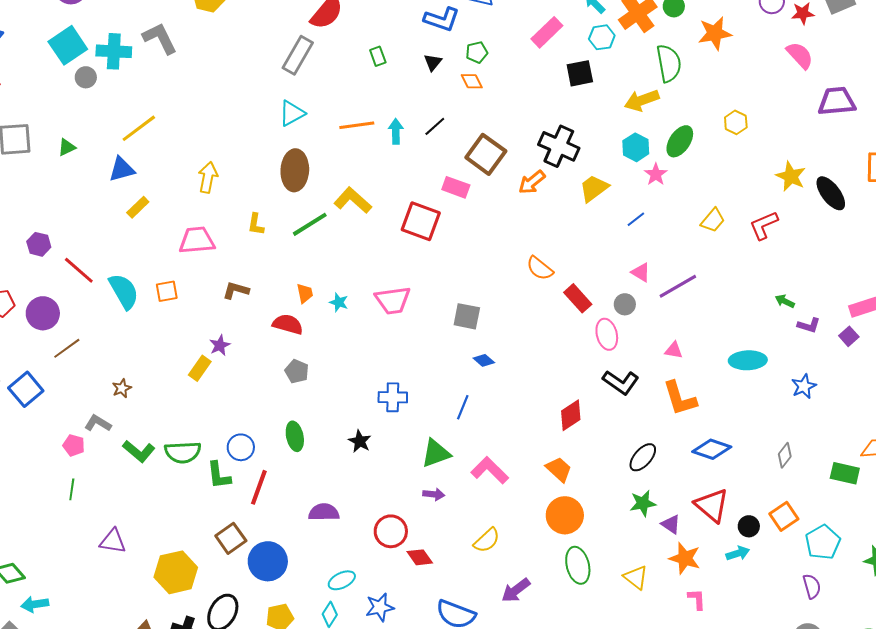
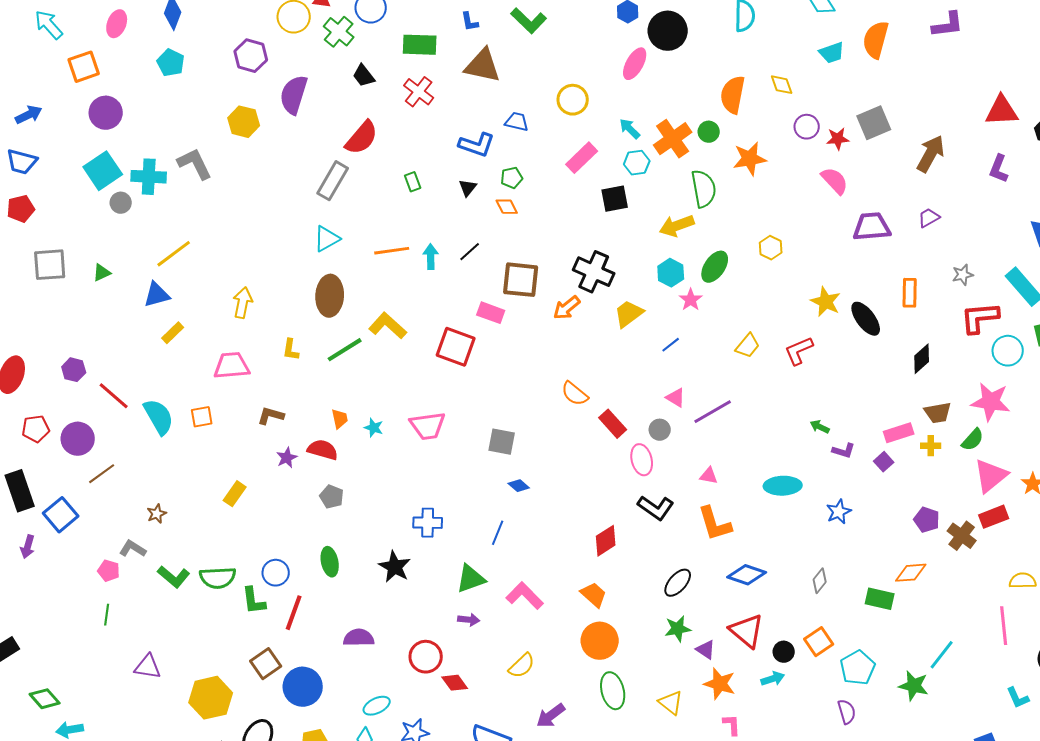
brown square: (486, 154) -> (521, 280), turned -30
purple star: (220, 345) -> (287, 458), moved
black star: (360, 441) -> (395, 567), size x1.4

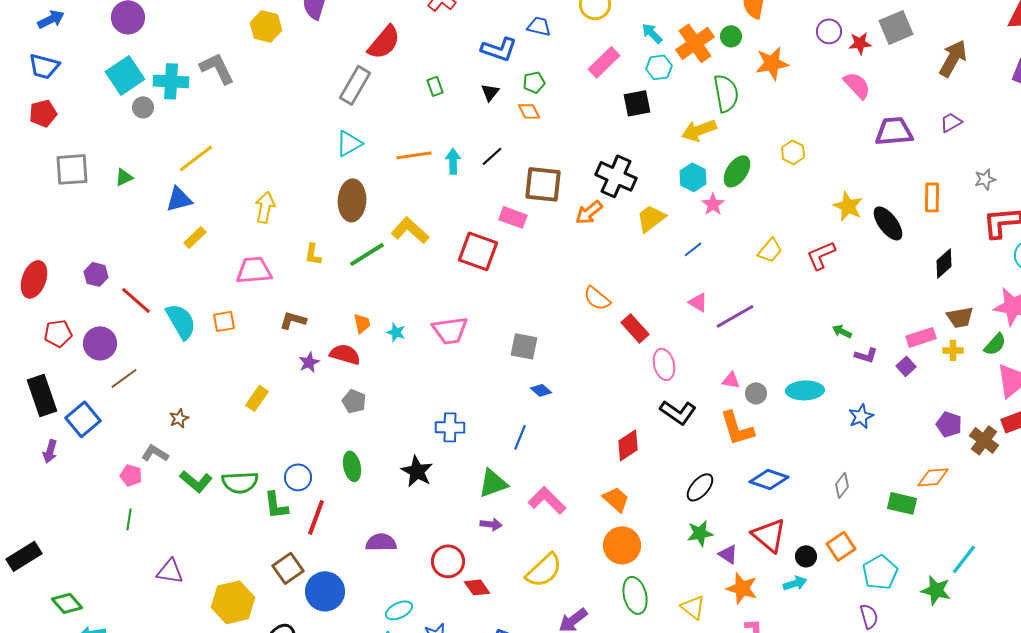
gray circle: (660, 430) -> (756, 393), moved
yellow semicircle: (522, 666) -> (544, 570), size x1.4

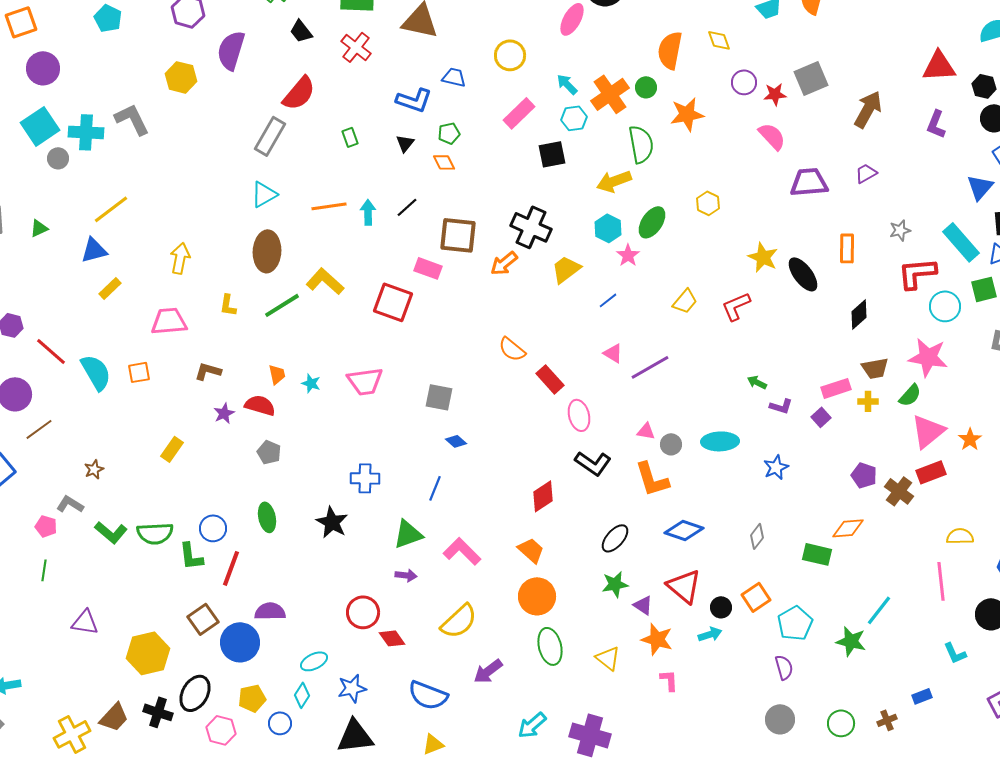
purple semicircle: (381, 542) -> (270, 611), moved

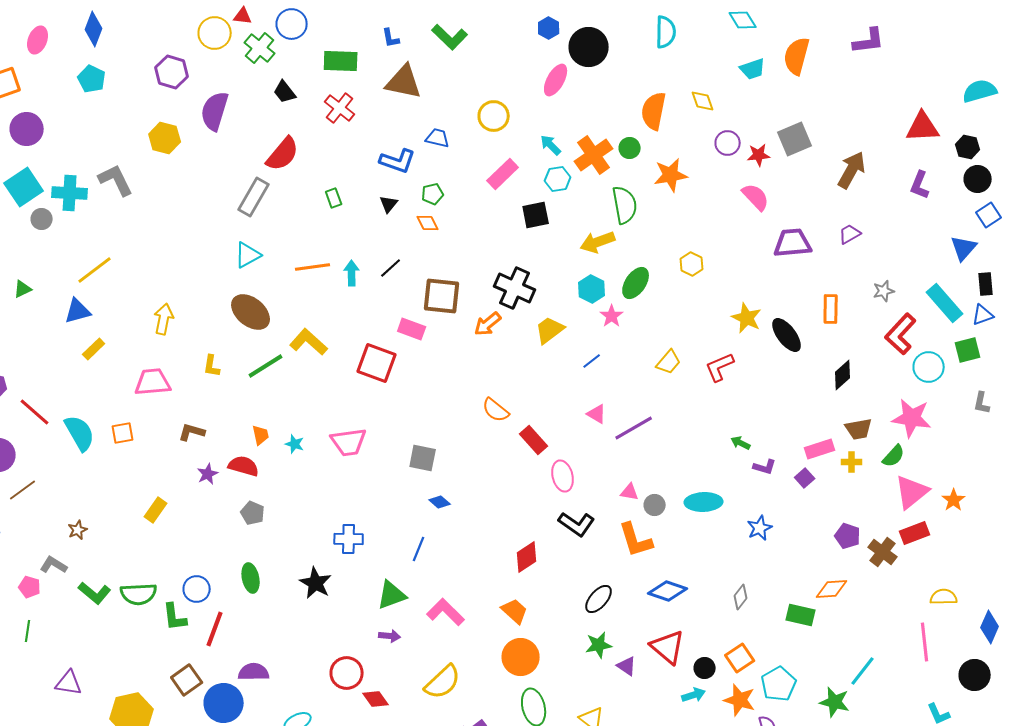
brown ellipse: (267, 251) -> (251, 312), turned -54
red L-shape: (917, 273) -> (901, 334), turned -42
orange star: (657, 639) -> (740, 700), moved

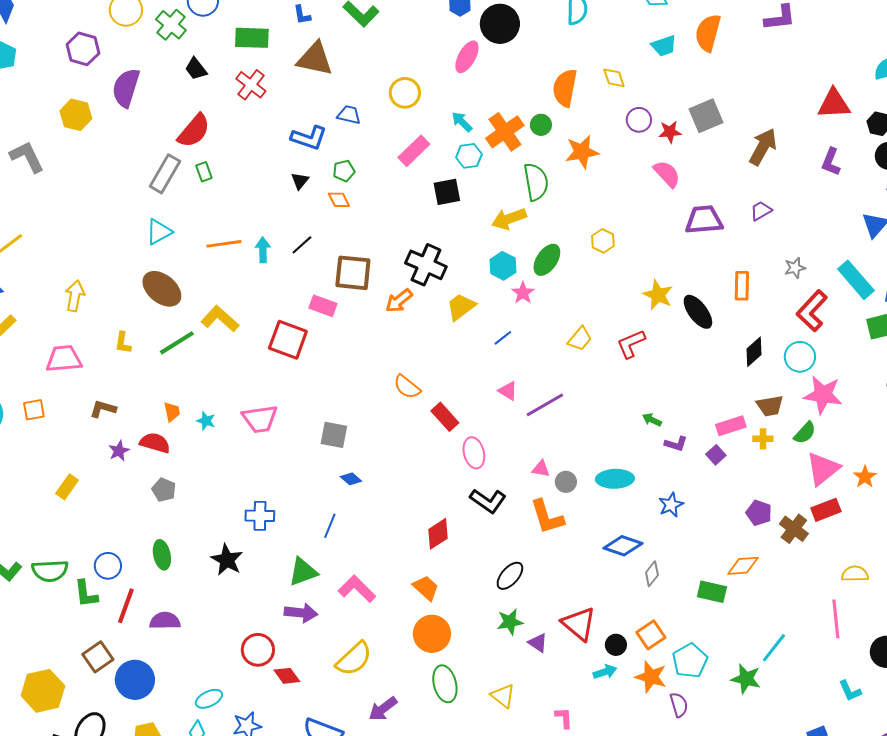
green rectangle: (334, 198) -> (204, 172), moved
cyan circle: (929, 367) -> (800, 357), moved
blue diamond: (668, 591) -> (623, 546), moved
purple arrow: (390, 636) -> (301, 613), size x1.5
purple semicircle: (254, 672) -> (165, 621), moved

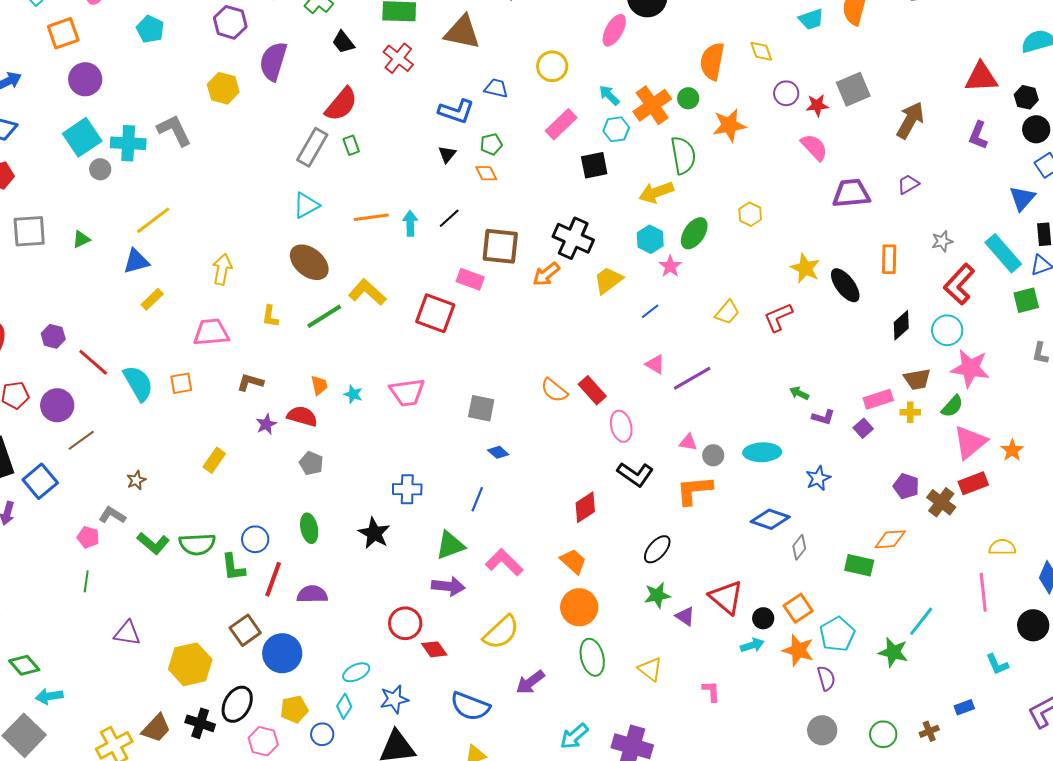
orange semicircle: (407, 387) -> (554, 390), moved
orange L-shape: (547, 517) -> (694, 490), turned 102

